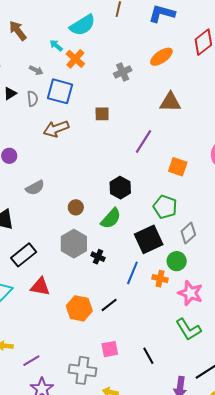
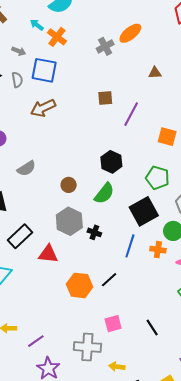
orange ellipse: (161, 57) -> (130, 33), moved
brown triangle: (170, 102) -> (155, 73), size x0.6
brown square: (102, 114) -> (105, 98), moved
red triangle: (40, 287) -> (48, 254), moved

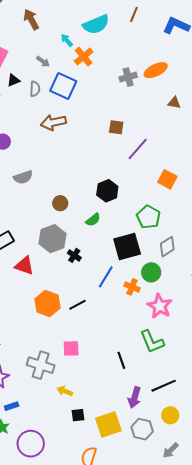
brown triangle: (155, 73) -> (174, 103), moved
green semicircle: (104, 193) -> (93, 220), size x0.7
black line: (152, 327) -> (121, 360), moved

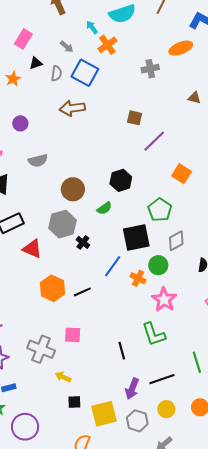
orange ellipse: (156, 70) -> (181, 48), moved
brown circle: (60, 203) -> (73, 189), size x1.5

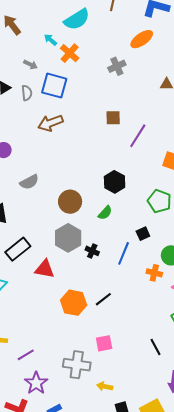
black square: (136, 238) -> (143, 234), size x0.5
blue line: (113, 266) -> (124, 253), moved

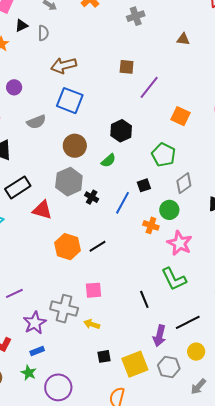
blue square: (54, 86) -> (70, 101), moved
purple star: (36, 383) -> (35, 323), moved
yellow arrow: (105, 386) -> (92, 324), moved

